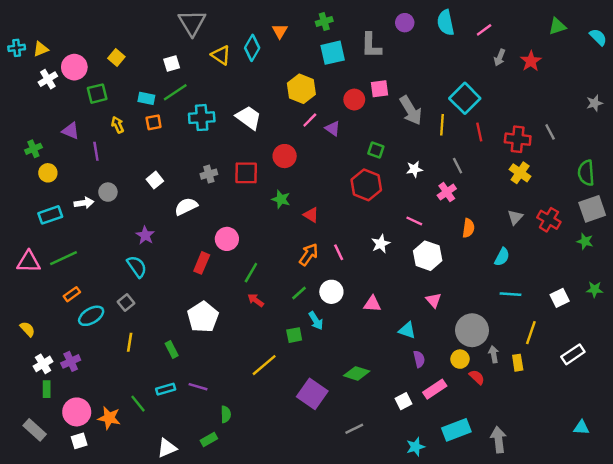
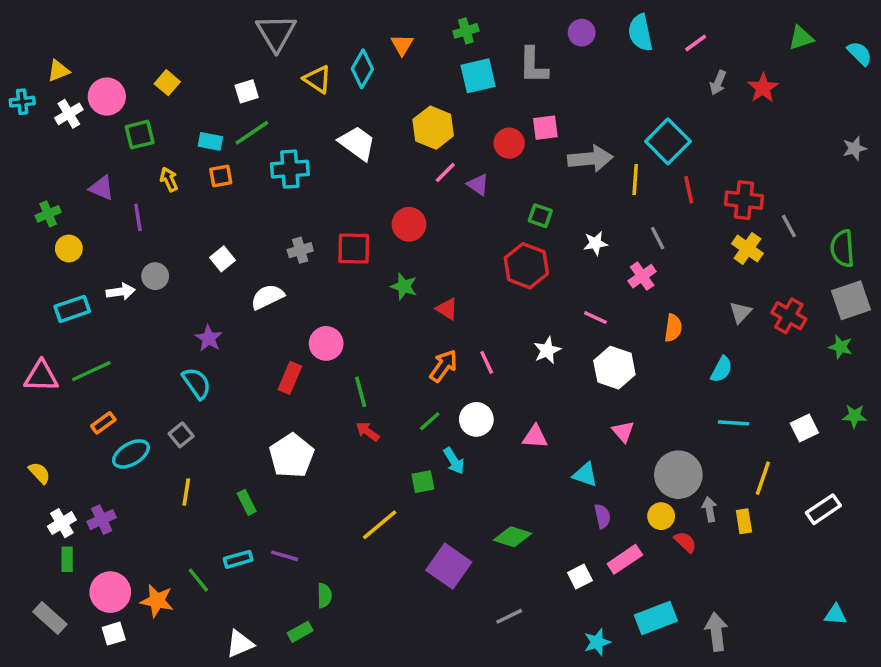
cyan cross: (17, 48) -> (22, 102), moved
gray arrow: (411, 110) -> (590, 159), turned -64
white trapezoid: (249, 118) -> (357, 143), moved
gray line: (550, 132) -> (789, 226), moved
green line: (251, 273) -> (361, 392), turned -45

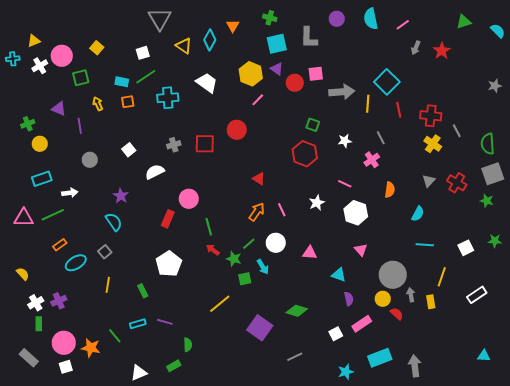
green cross: (466, 31) -> (270, 18), turned 32
purple triangle: (478, 185) -> (277, 69), moved
green star: (404, 286) -> (234, 259), moved
white arrow: (121, 292) -> (70, 193), moved

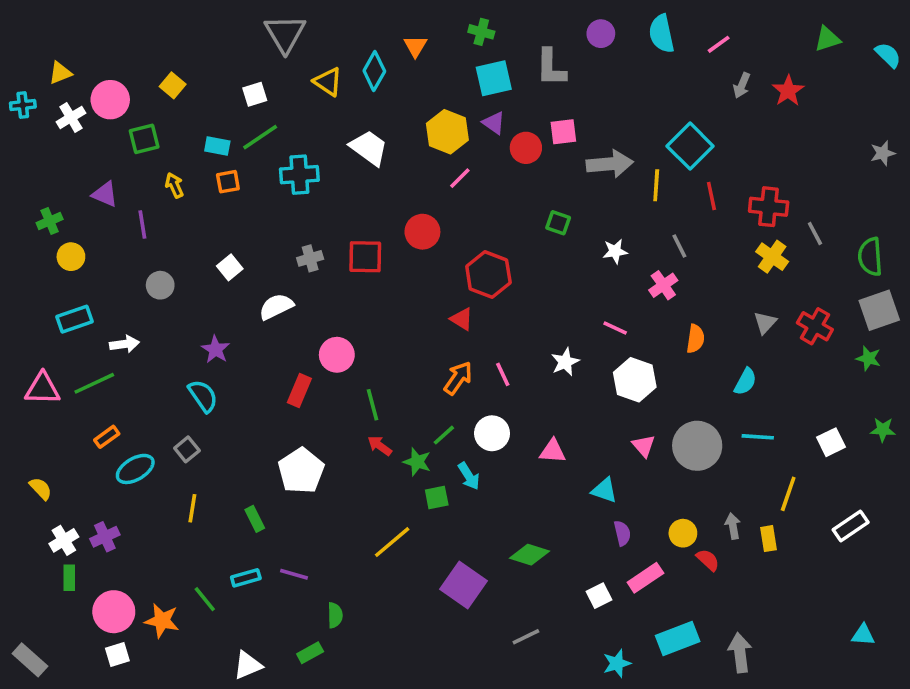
red hexagon: (305, 154) -> (488, 274), moved
gray circle: (393, 275) -> (697, 446), moved
gray rectangle: (29, 358) -> (30, 660), moved

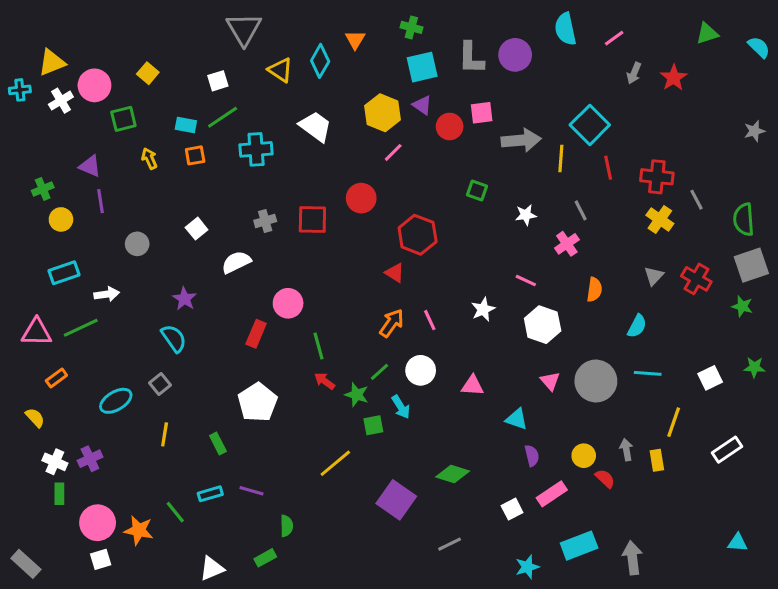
purple circle: (601, 34) -> (515, 55), moved, size x1.4
yellow triangle: (60, 73) -> (52, 62), size x1.4
purple line: (142, 225) -> (101, 201), moved
orange rectangle: (107, 437) -> (56, 378), moved
white cross: (64, 540) -> (55, 462), turned -35

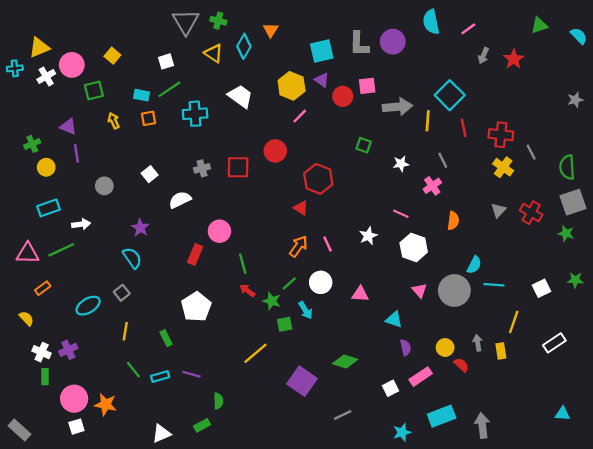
green cross: (411, 27) -> (218, 21), moved
cyan semicircle: (637, 326) -> (474, 265), moved
green line: (175, 512) -> (133, 370), moved

